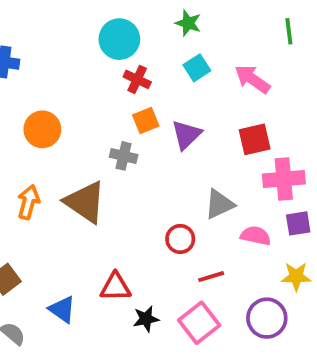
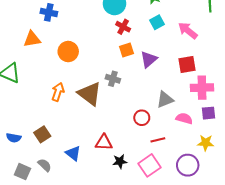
gray cross: (124, 156) -> (113, 79), moved

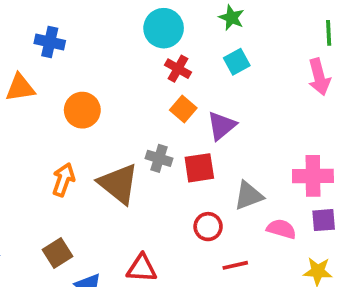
pink arrow: (188, 31) -> (319, 77), moved, turned -144
orange square: (126, 50) -> (183, 109), turned -32
red square: (187, 64) -> (199, 168), moved
brown square: (42, 134) -> (57, 253), moved

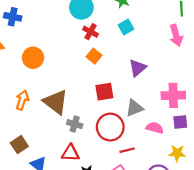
purple triangle: (222, 126) -> (137, 68), moved
gray cross: (159, 158) -> (75, 124), moved
red circle: (208, 227) -> (110, 127), size x1.6

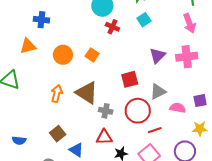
orange square: (94, 56) -> (92, 55), moved
pink cross: (173, 95) -> (187, 57), moved

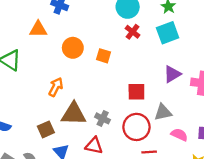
cyan square: (144, 20) -> (168, 33), size x1.5
orange square: (92, 55) -> (103, 56), turned -32
brown triangle: (87, 93) -> (74, 114), moved, turned -45

